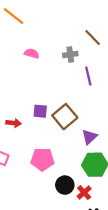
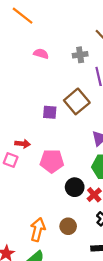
brown square: (65, 117) -> (77, 101), moved
red arrow: (13, 123) -> (23, 144), moved

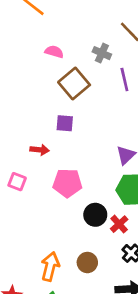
gray cross: (80, 55) -> (102, 53), turned 32
brown square: (77, 101) -> (74, 84), moved
red arrow: (23, 144) -> (40, 150), moved

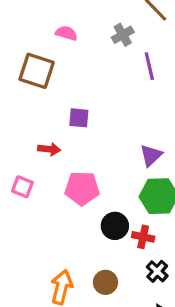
gray cross: (102, 53) -> (123, 35), turned 36
brown square: (74, 84) -> (37, 71), moved, turned -32
red cross: (119, 224) -> (143, 237), turned -36

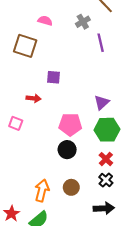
pink pentagon: (82, 188) -> (70, 124), moved
black circle: (115, 226) -> (67, 150), moved
red cross: (143, 237) -> (106, 159), moved, turned 32

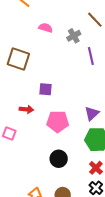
pink semicircle: (45, 21) -> (46, 28), moved
pink pentagon: (70, 124) -> (58, 121), moved

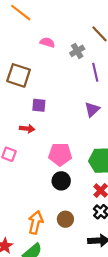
purple square: (46, 89) -> (39, 105), moved
purple triangle: (92, 113) -> (92, 109), moved
pink pentagon: (58, 121) -> (60, 154), moved

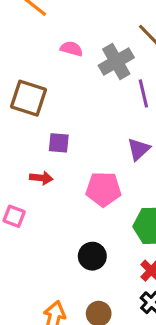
gray cross: (77, 51) -> (116, 61), size x1.5
pink pentagon: (60, 154) -> (103, 189), moved

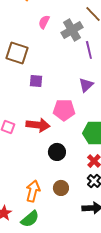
pink semicircle: (72, 49) -> (44, 22), turned -80
red arrow: (41, 178) -> (38, 125), moved, size x1.6

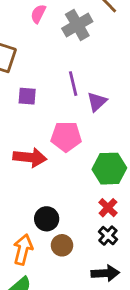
purple line: (89, 50) -> (73, 84), moved
black circle: (57, 152) -> (47, 219), moved

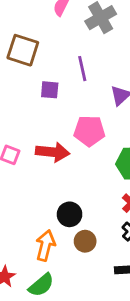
purple line: (73, 84) -> (82, 69), moved

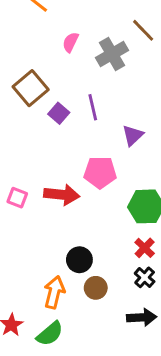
brown square: (23, 50) -> (31, 88), turned 32
purple square: (50, 90) -> (59, 113), moved, turned 36

